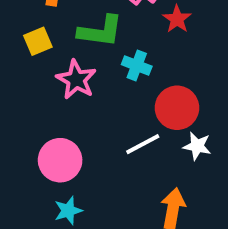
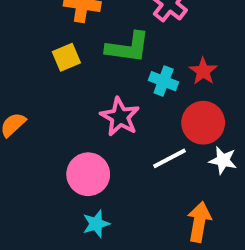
red star: (177, 19) -> (203, 71), moved
pink star: (76, 80) -> (120, 117), moved

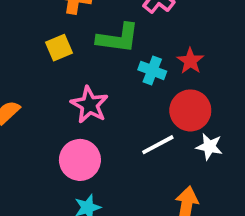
pink star: (120, 117) -> (89, 105), moved

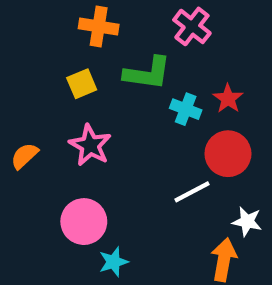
pink star: (89, 105) -> (90, 145), moved
white star: (209, 147) -> (247, 222), moved
pink circle: (80, 160) -> (84, 222), moved

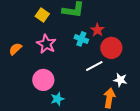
yellow square: (82, 84) -> (42, 15), turned -32
red star: (228, 99) -> (97, 30), moved
cyan cross: (186, 109) -> (81, 39), moved

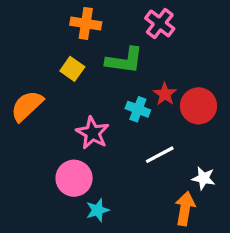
pink star: (46, 44) -> (93, 133), moved
red circle: (111, 48) -> (198, 106), moved
orange semicircle: (15, 49) -> (27, 106), moved, size x1.5

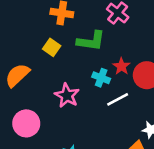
white line: (160, 155) -> (118, 99), moved
pink circle: (74, 178) -> (26, 123), moved

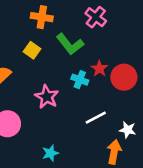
green L-shape: (91, 41) -> (70, 44), turned 44
white line: (118, 99) -> (96, 118), moved

